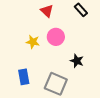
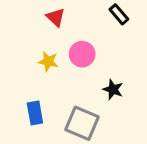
red triangle: (47, 11) -> (56, 17), moved

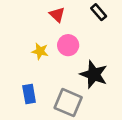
red triangle: (56, 17) -> (57, 15), moved
black star: (113, 89) -> (94, 74), size x1.6

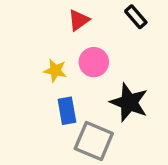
red triangle: (57, 15) -> (79, 20), turned 42
blue rectangle: (29, 94) -> (67, 111), moved

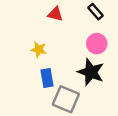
red triangle: (79, 20) -> (55, 14), turned 49
pink circle: (94, 62) -> (97, 44), moved

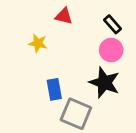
black rectangle: (96, 12) -> (113, 24), moved
yellow star: (39, 50) -> (38, 43), moved

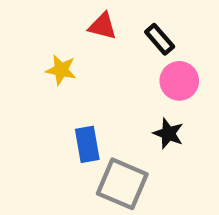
black rectangle: (113, 24) -> (160, 39), moved
black star: (104, 83) -> (168, 133), size x0.6

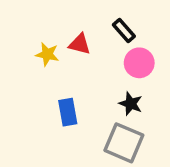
red triangle: (103, 26) -> (80, 44), moved
gray square: (122, 184) -> (124, 143), moved

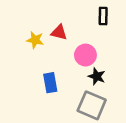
black rectangle: (124, 30) -> (103, 16), moved, turned 42
pink circle: (139, 63) -> (85, 55), moved

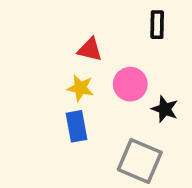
yellow star: (35, 40) -> (80, 88), moved
black star: (97, 76) -> (165, 109), moved

